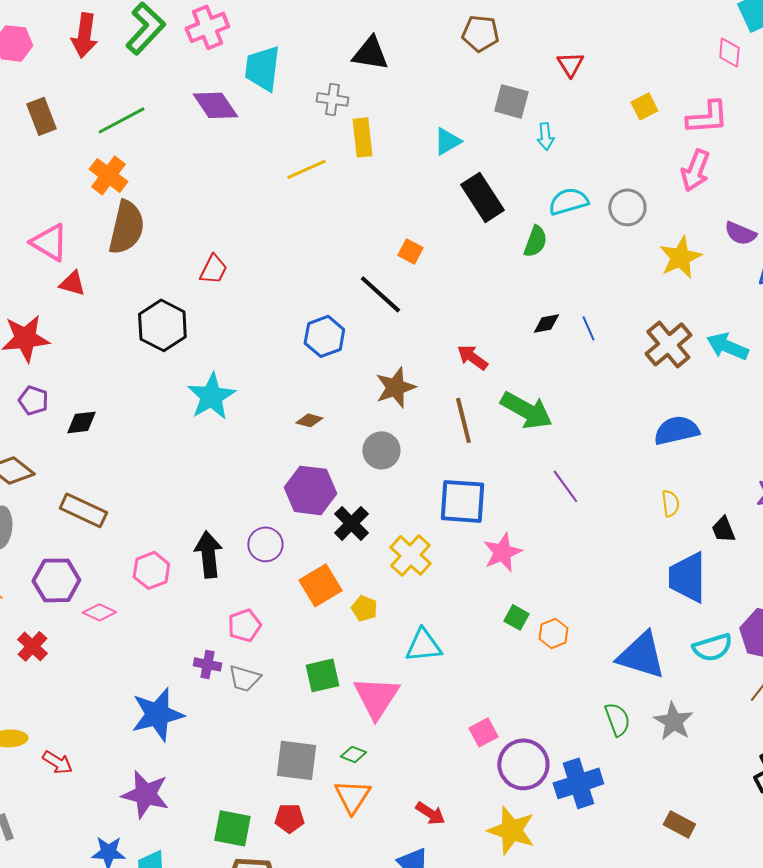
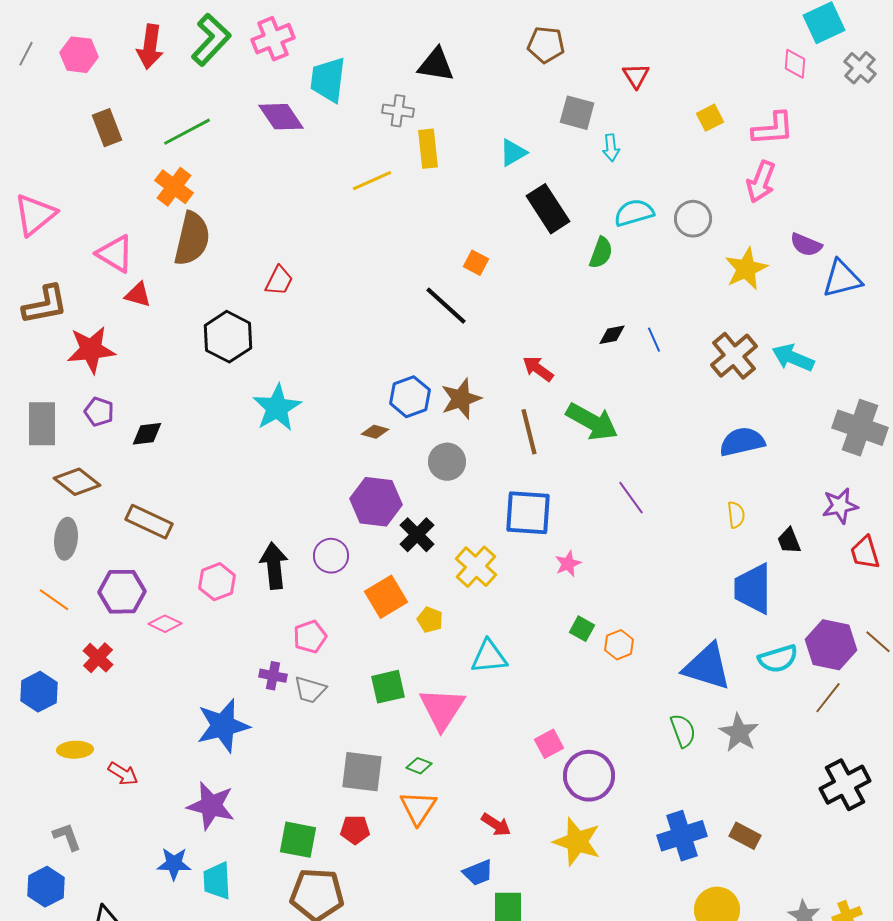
blue hexagon: (324, 336) -> (410, 397), moved
pink star: (502, 552) -> (568, 564), size x0.7
blue cross: (578, 783) -> (682, 836), moved

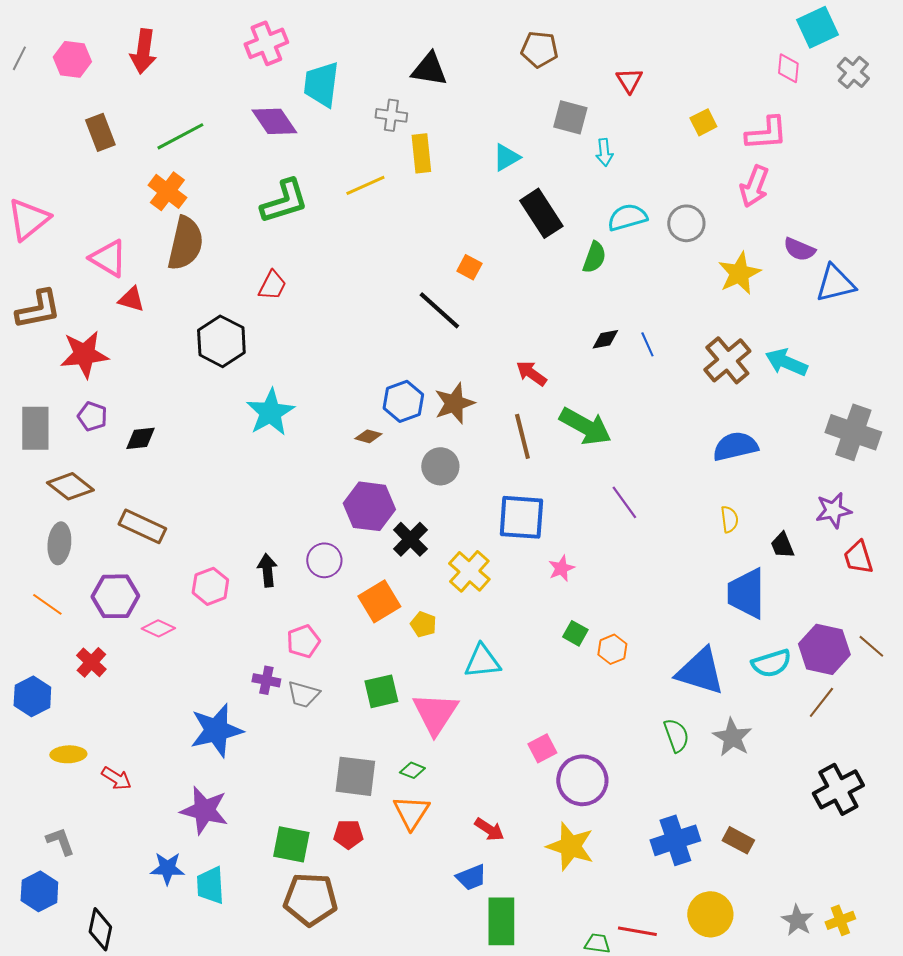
green L-shape: (211, 40) -> (284, 201), moved, turned 30
black arrow: (274, 566) -> (267, 570), size x0.7

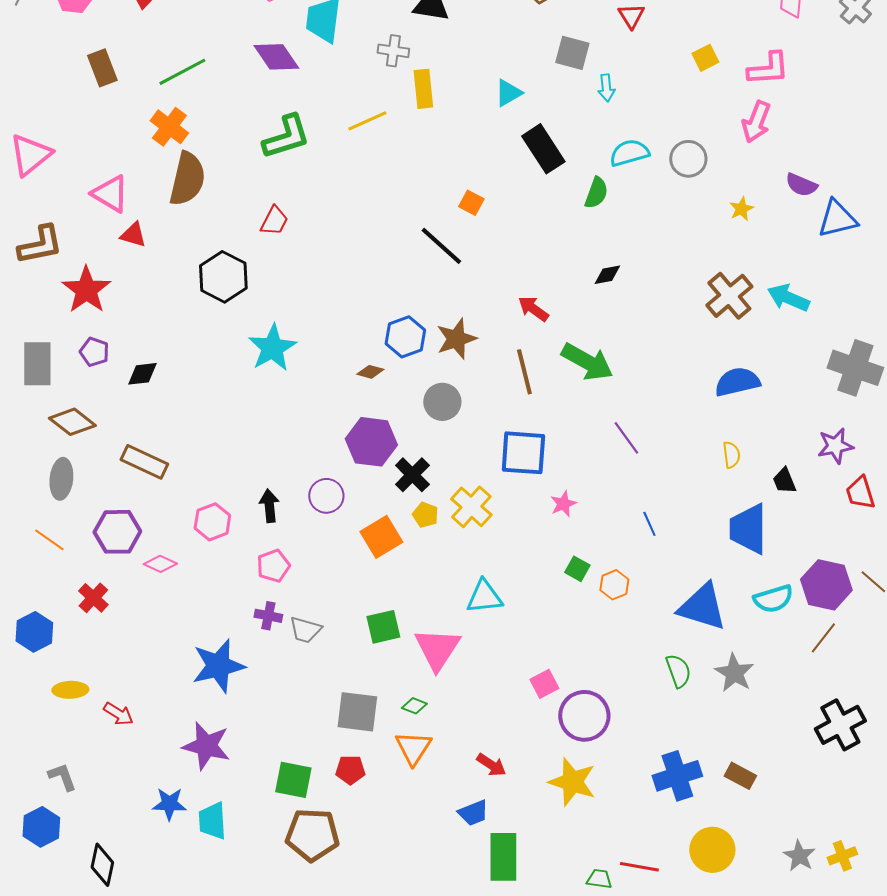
yellow star: (739, 273) -> (741, 209), size x0.6
blue line: (647, 344) -> (649, 524), moved
red star: (84, 354) -> (86, 290), turned -30
yellow pentagon: (423, 624) -> (425, 515), moved
pink pentagon: (303, 641) -> (273, 566), moved

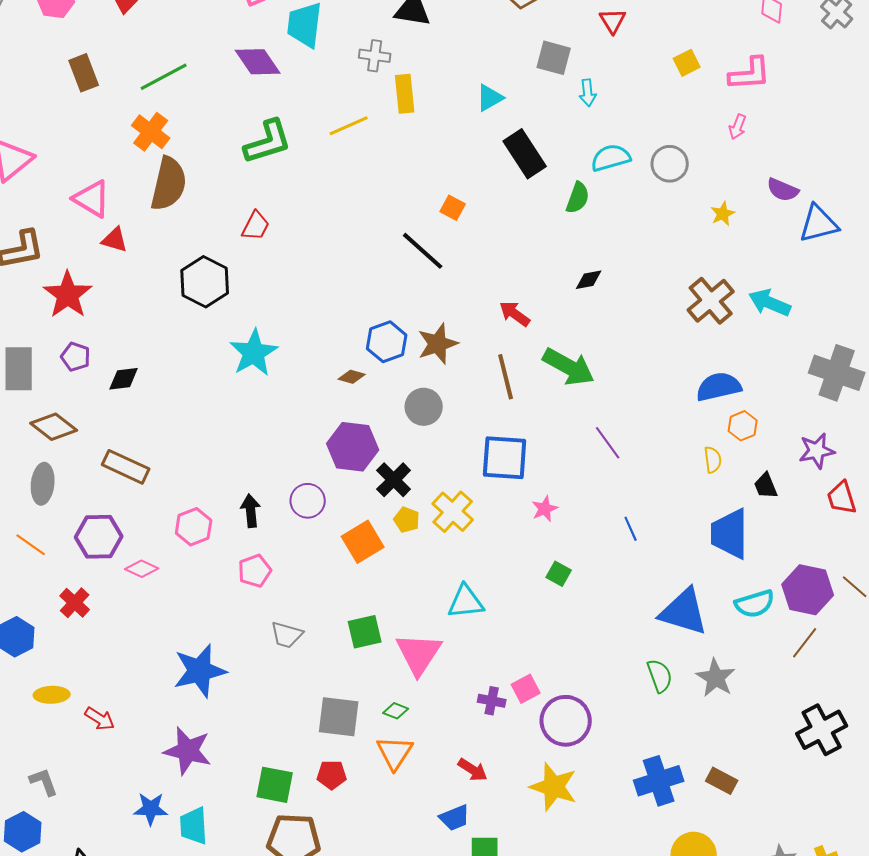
pink arrow: (756, 122) -> (738, 127), size x0.6
orange hexagon: (614, 585) -> (743, 426), moved
purple cross: (268, 616) -> (492, 701), moved

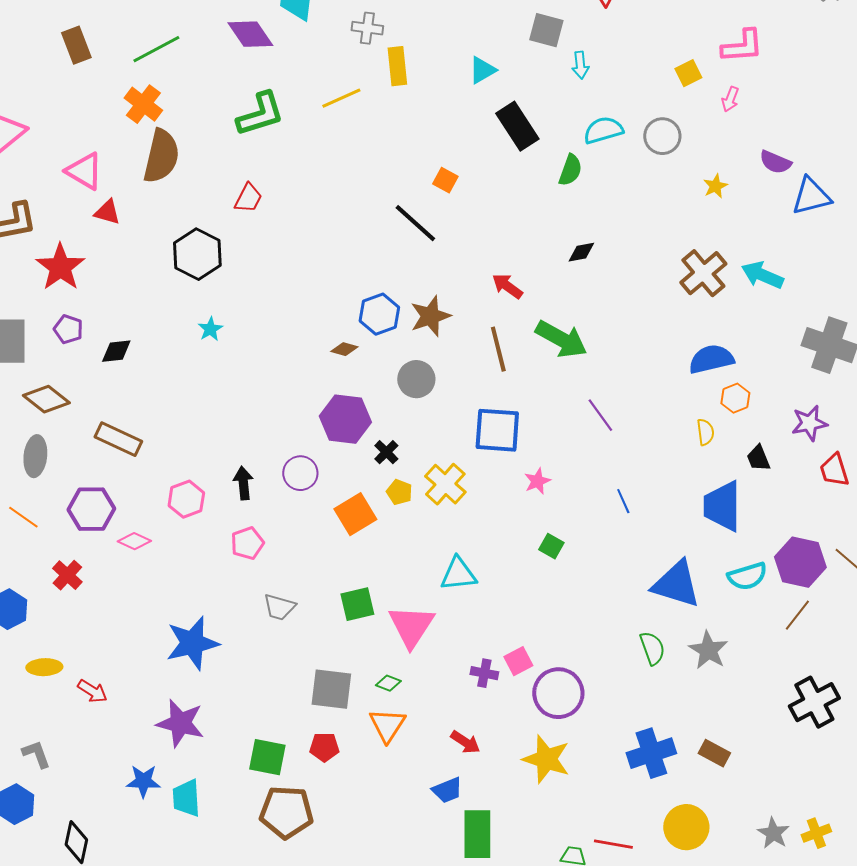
yellow square: (687, 63) -> (688, 73), moved
cyan star: (254, 353) -> (210, 329), moved, size x0.5
black cross: (394, 480) -> (386, 452), size x0.7

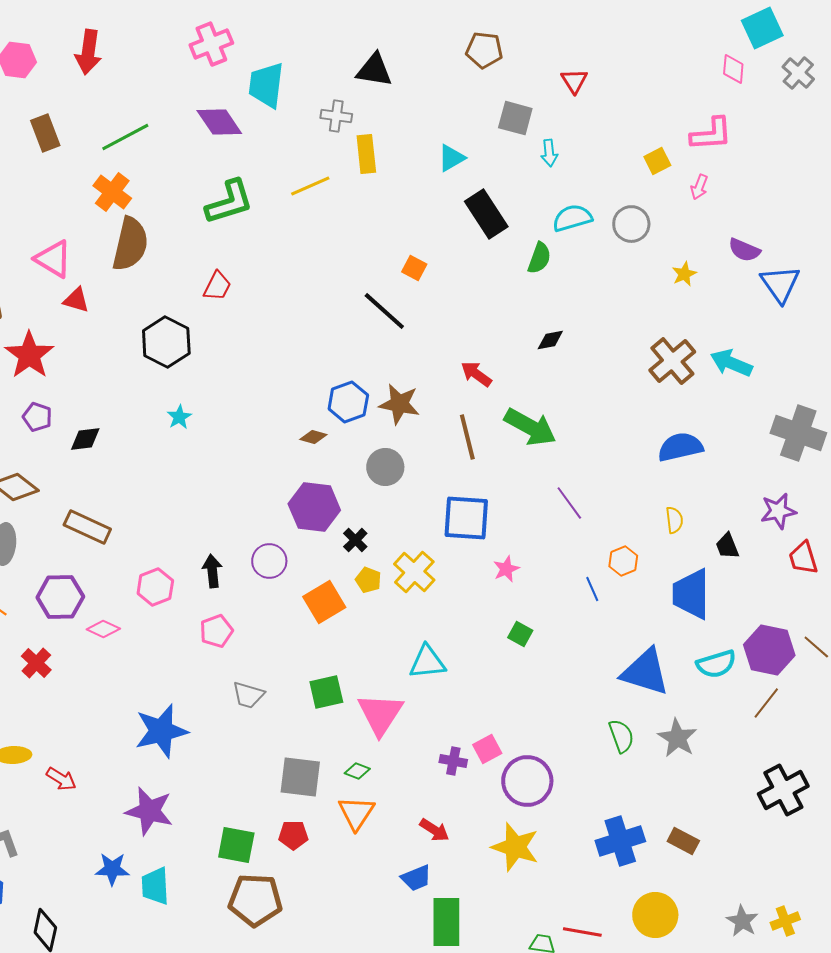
blue triangle: (811, 196) -> (780, 284), turned -51
brown star: (430, 316) -> (399, 404), turned 30
orange hexagon: (735, 398) -> (623, 561), moved

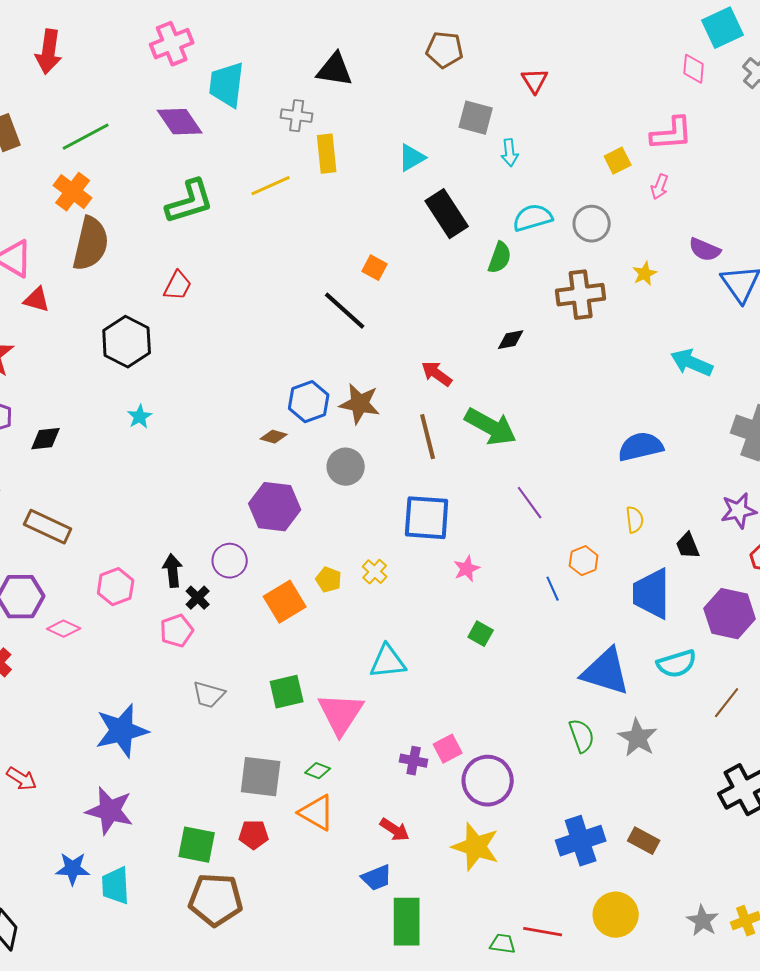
brown cross: (672, 361) -> (581, 295), moved, turned 33
black cross: (355, 540) -> (198, 598), moved
yellow cross: (414, 572) -> (375, 572), size x0.6
purple hexagon: (769, 650) -> (730, 614), moved
orange triangle: (356, 813) -> (317, 813), turned -33

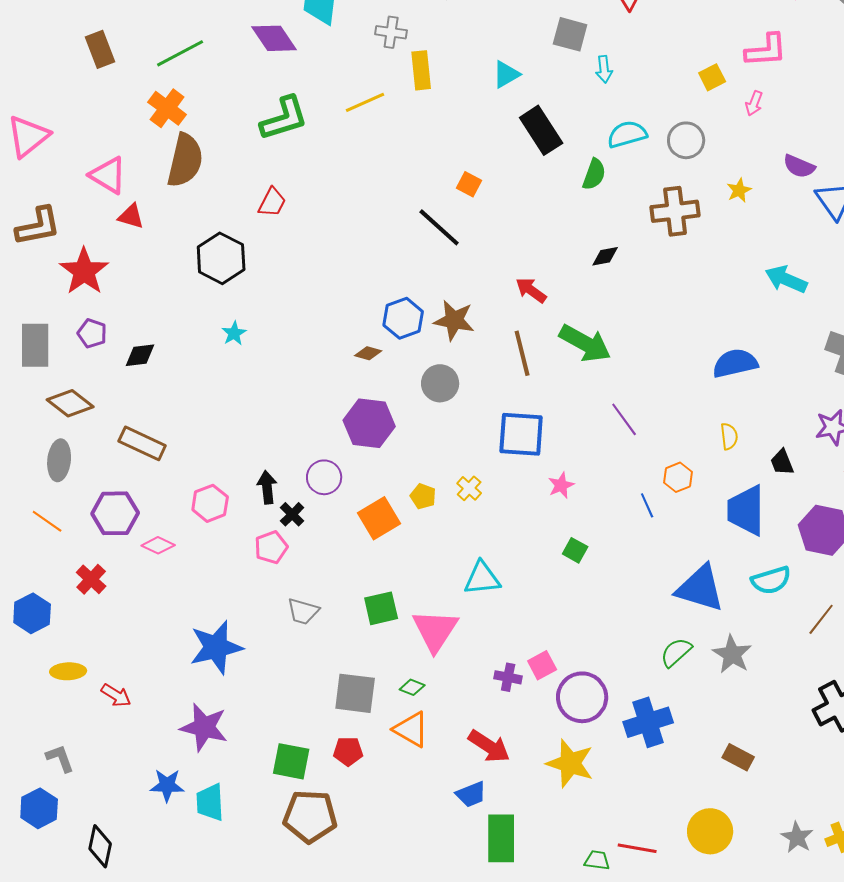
green semicircle: (582, 736) -> (676, 652), turned -112
red arrow: (395, 830) -> (489, 746), size x1.4
blue cross: (581, 841) -> (648, 722), moved

